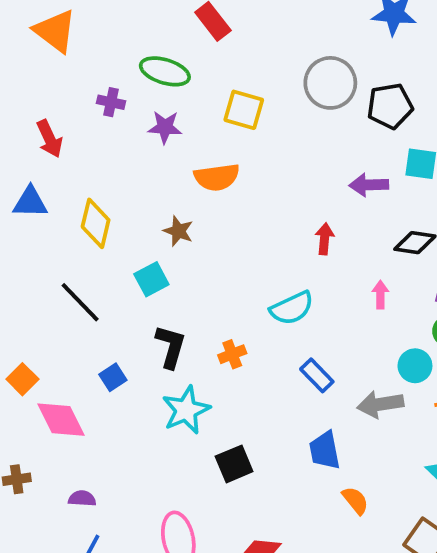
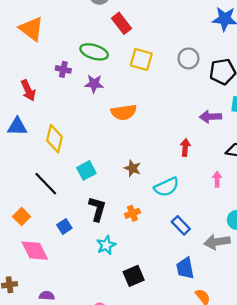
gray circle: (330, 83) -> (188, 58), size x0.7
yellow square: (244, 110) -> (141, 60), moved
brown star: (178, 231) -> (132, 168), moved
orange square: (22, 379) -> (22, 217), moved
cyan star: (186, 410) -> (106, 245), size x0.7

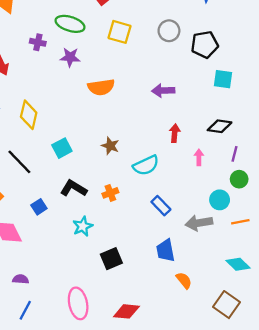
purple arrow: (210, 117) -> (163, 91), moved
red arrow: (185, 147) -> (175, 133), moved
black L-shape: (97, 209) -> (73, 188), turned -75

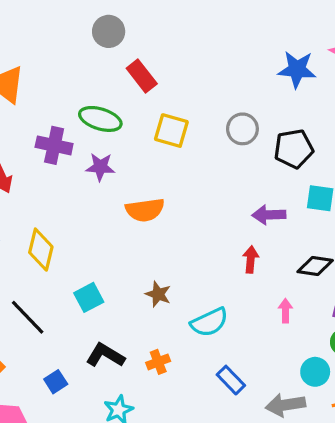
purple cross: (38, 42) -> (54, 145), size x1.5
purple arrow: (163, 91) -> (269, 215), moved
red arrow: (175, 133) -> (251, 259), moved

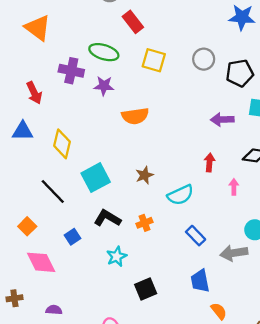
red arrow: (251, 259) -> (209, 162), moved
brown star: (158, 294) -> (144, 175), turned 30
cyan square: (89, 297) -> (96, 178), size x1.4

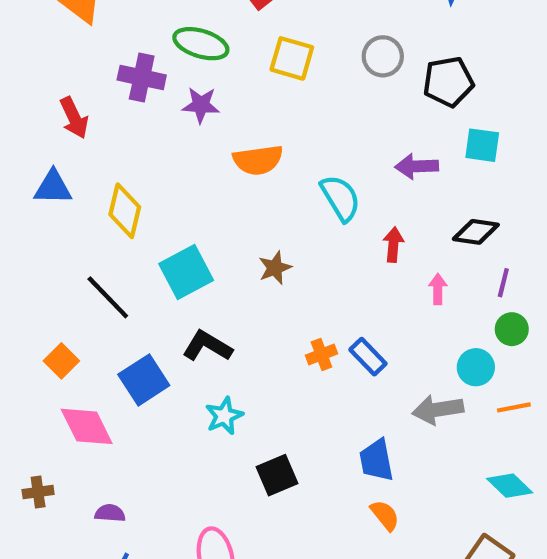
cyan semicircle: (180, 195) -> (340, 198), moved, turned -96
orange cross: (144, 223) -> (321, 355), moved
blue rectangle: (196, 236) -> (368, 357), moved
blue square: (72, 237) -> (144, 380), size x1.6
orange semicircle: (219, 311) -> (385, 515), moved

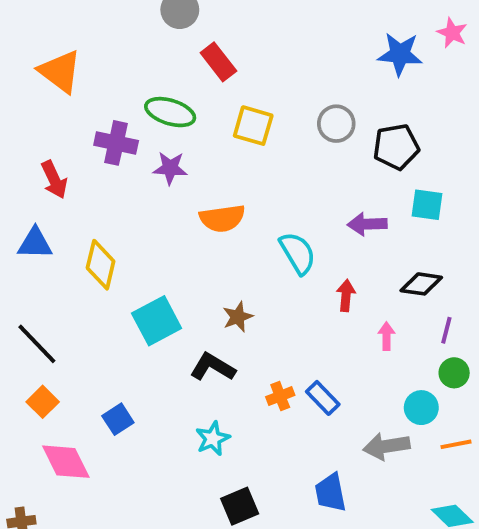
black line: (108, 297) -> (37, 344), moved
black L-shape: (207, 346) -> (213, 367), moved
blue square: (144, 380) -> (118, 419), size x0.7
cyan star: (224, 416) -> (213, 439), moved

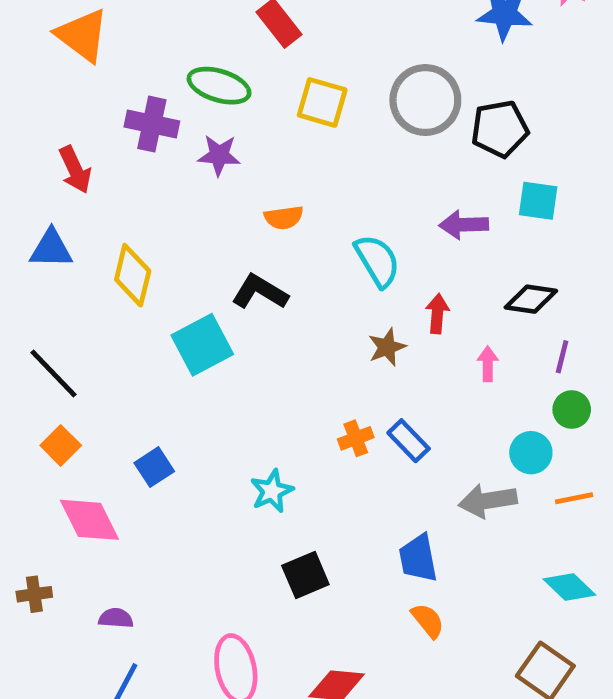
gray circle: (336, 124) -> (425, 100), size x1.5
orange semicircle: (222, 218) -> (284, 218), size x0.7
brown star: (238, 317) -> (387, 347), moved
black L-shape: (213, 367) -> (260, 292), moved

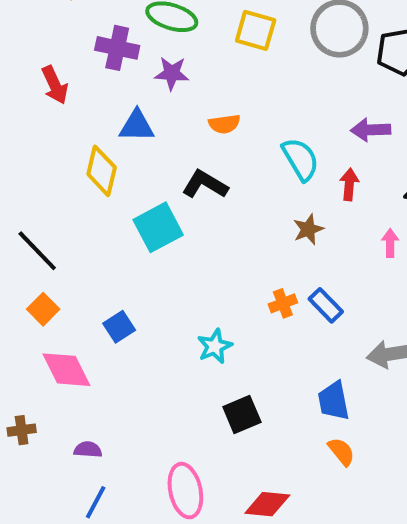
blue triangle: (51, 249) -> (137, 126), moved
red arrow: (437, 314) -> (349, 184), moved

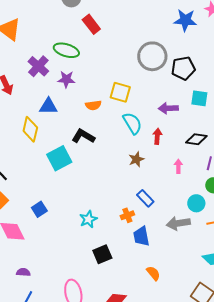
yellow square: (256, 30) -> (120, 92), moved
purple cross: (117, 48) -> (38, 66), turned 30
orange cross: (283, 303) -> (127, 215), moved
blue trapezoid: (334, 401) -> (141, 236), moved

